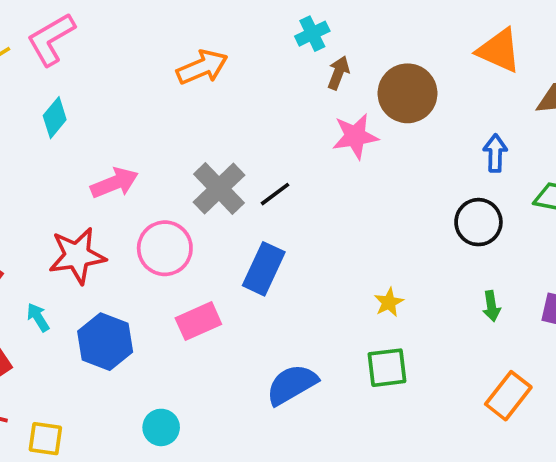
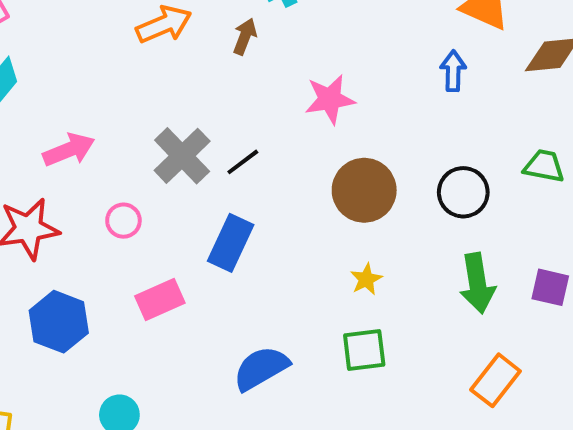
brown arrow: (338, 73) -> (245, 37), moved
brown circle: (407, 93) -> (364, 190), moved
blue arrow: (495, 153) -> (453, 71), moved
pink circle: (165, 248) -> (123, 221), size x0.6
green arrow: (491, 306) -> (477, 283), size x1.8

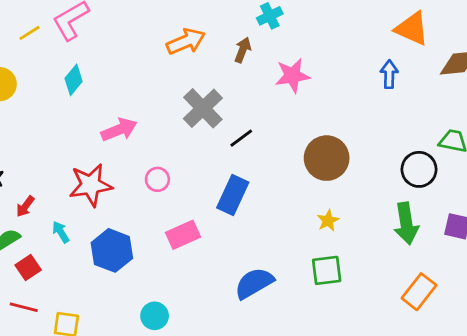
pink star: (330, 99) -> (292, 76), moved
gray cross: (182, 156) -> (203, 108), moved
black circle: (463, 192) -> (419, 169), moved

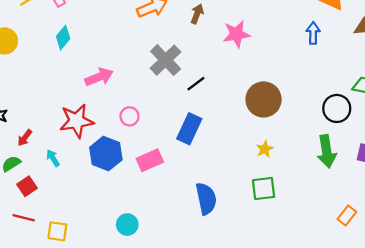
blue hexagon: (112, 250) -> (106, 154), moved
blue semicircle: (254, 283) -> (206, 199), turned 108
orange rectangle: (419, 292) -> (347, 215), moved, size x0.7

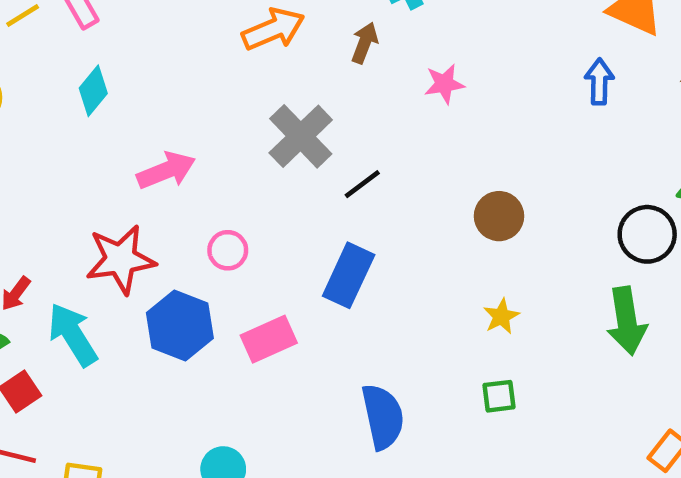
pink star: (236, 34) -> (444, 84), size x0.7
brown circle: (264, 99) -> (499, 216), size x0.7
cyan arrow: (53, 158) -> (73, 335), size x1.8
green square: (264, 188) -> (499, 396), size x0.7

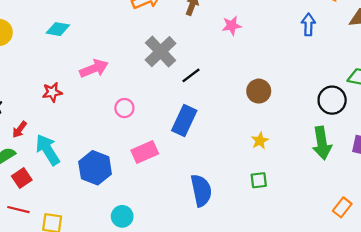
cyan diamond: (93, 91) -> (58, 29), turned 60
red star: (121, 259) -> (52, 92), moved, size x0.6
blue hexagon: (180, 325) -> (95, 168), moved

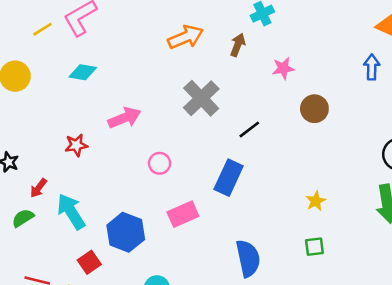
black line: (191, 75) -> (249, 129), moved
brown circle: (259, 91) -> (314, 109), moved
red square: (22, 178) -> (89, 262), moved

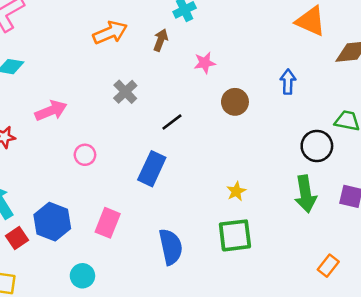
blue arrow: (372, 67) -> (288, 82), moved
gray cross: (201, 98) -> (125, 92), size x0.7
pink rectangle: (183, 214) -> (108, 223), moved, turned -44
green square: (314, 247) -> (235, 235), size x1.8
red square: (89, 262) -> (17, 238), moved

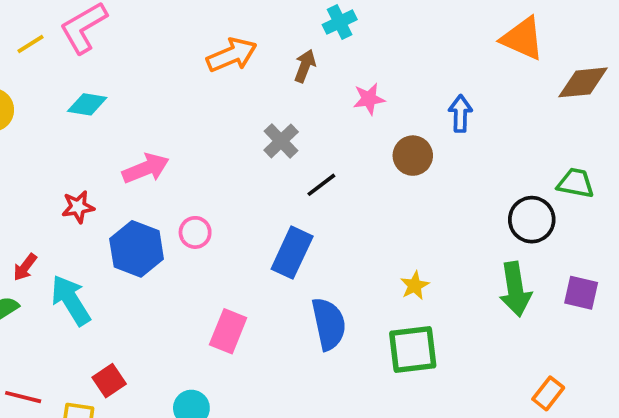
blue arrow: (288, 82) -> (460, 114), moved
gray cross: (125, 92) -> (281, 141), moved
blue hexagon: (52, 222) -> (137, 249), moved
red square: (17, 238) -> (109, 381), moved
blue semicircle: (171, 247) -> (329, 324), moved

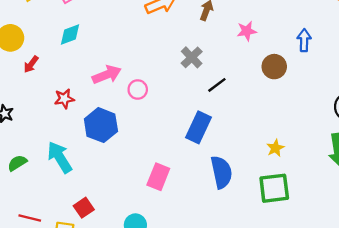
cyan diamond: (87, 104) -> (70, 34), turned -30
pink circle: (195, 232) -> (138, 90), moved
red arrow: (25, 267) -> (31, 64), moved

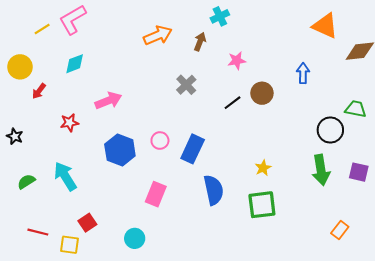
blue arrow: (304, 40) -> (303, 73), moved
black line: (217, 85) -> (233, 103), moved
pink circle: (138, 90) -> (160, 141), moved
blue hexagon: (101, 125) -> (120, 150), moved

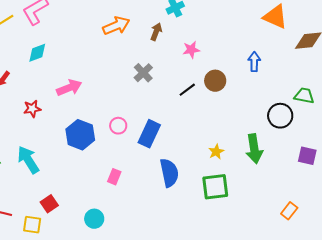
green arrow: (321, 170) -> (254, 149), moved
pink rectangle: (156, 194) -> (114, 177), size x0.7

